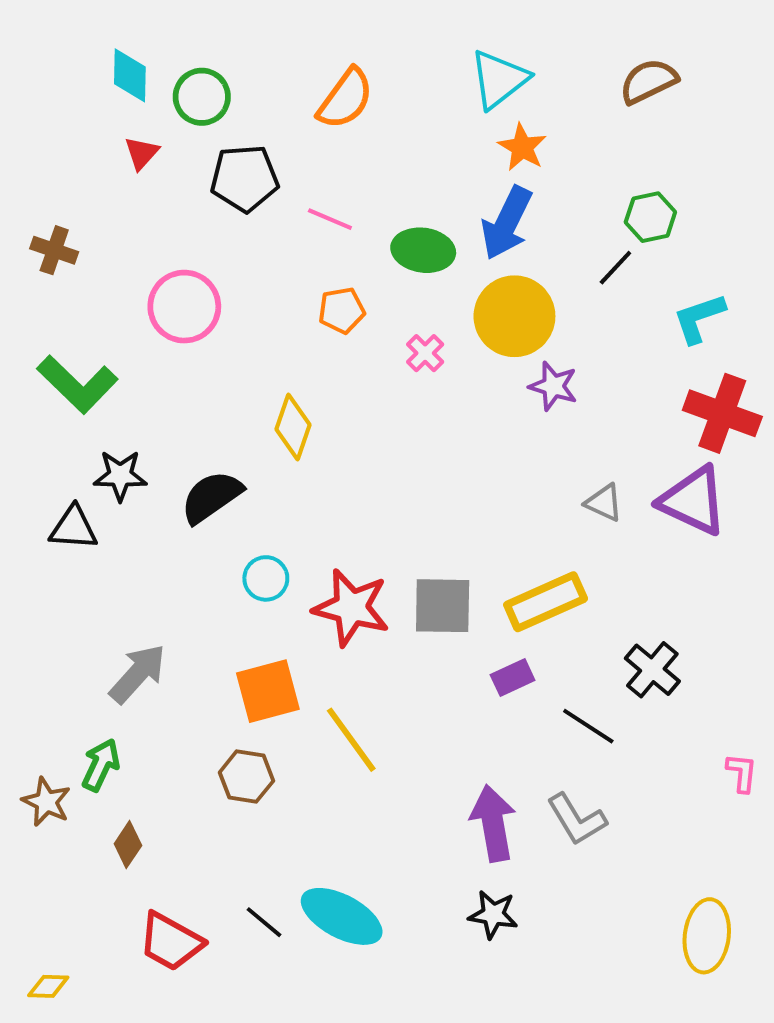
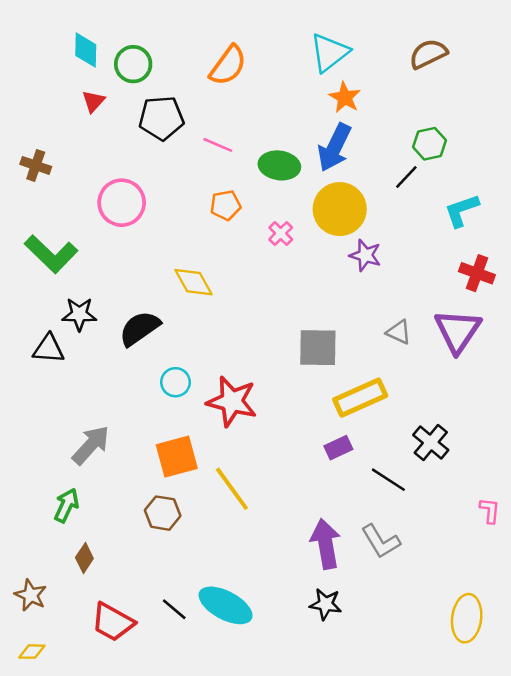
red cross: (722, 413) -> (477, 273), size x0.7
yellow diamond: (293, 427) -> (193, 282), turned -48
purple triangle: (693, 501) -> (458, 331), turned 39
gray square: (443, 606) -> (318, 348), moved
brown star: (46, 802) -> (31, 595), moved

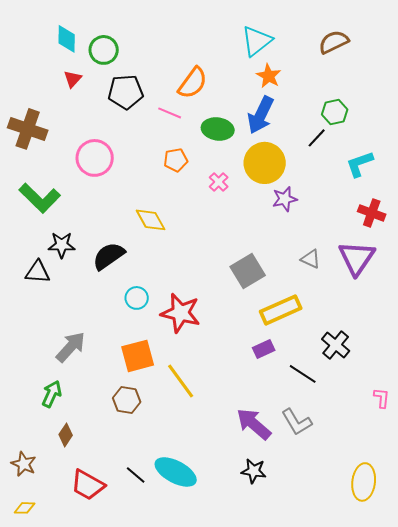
orange semicircle: (228, 65) -> (193, 83), moved
brown cross: (36, 165) -> (28, 129), size x1.6
purple star: (365, 255) -> (285, 199), turned -30
gray square: (318, 348) -> (248, 271), turned -32
purple arrow: (326, 544) -> (254, 424), turned -39

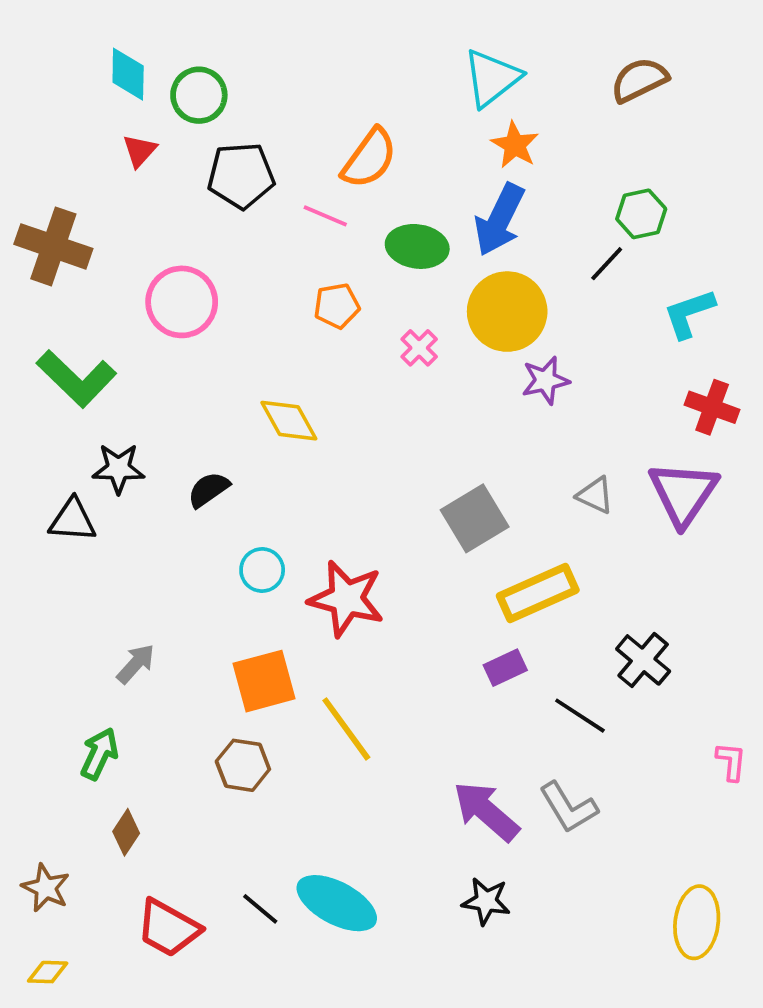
black semicircle: (109, 256) -> (208, 490), size x0.7
gray arrow: (71, 347) -> (136, 664), size x0.7

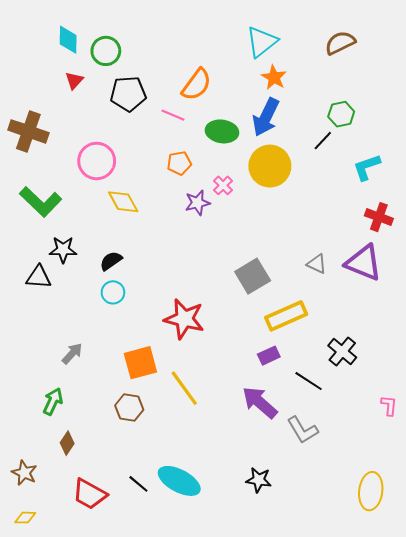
purple star: (545, 380) -> (198, 203), moved
yellow diamond: (289, 421) -> (123, 202), moved
purple triangle: (683, 493) -> (364, 263), turned -42
cyan circle: (262, 570) -> (113, 292), moved
purple arrow: (486, 811) -> (260, 402), moved

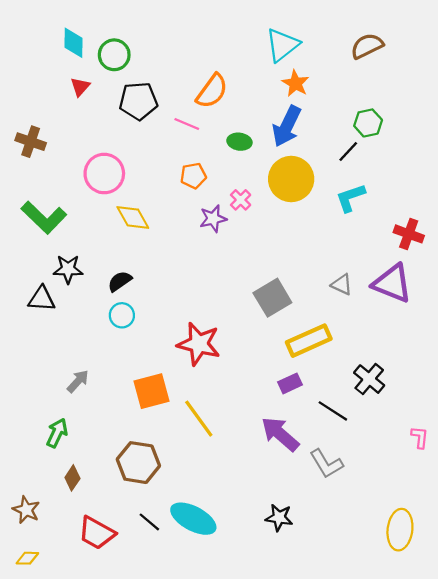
brown cross: (28, 131) -> (31, 142), size x0.7
green ellipse: (222, 131) -> (239, 142), size x0.7
cyan L-shape: (367, 167) -> (350, 198), moved
brown hexagon: (129, 408) -> (138, 463), moved, size x1.4

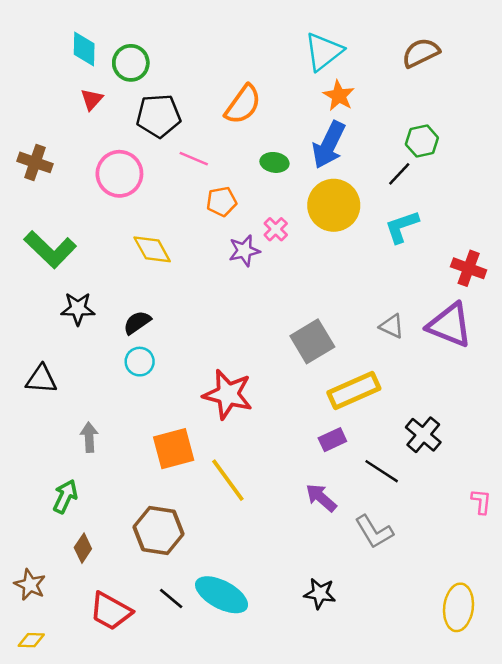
pink line: (187, 124) -> (194, 159), moved
pink circle: (104, 174) -> (119, 174), moved
black triangle: (42, 299) -> (41, 379), moved
gray arrow: (78, 381) -> (89, 437), turned -45
purple arrow: (280, 434) -> (321, 498), size x0.7

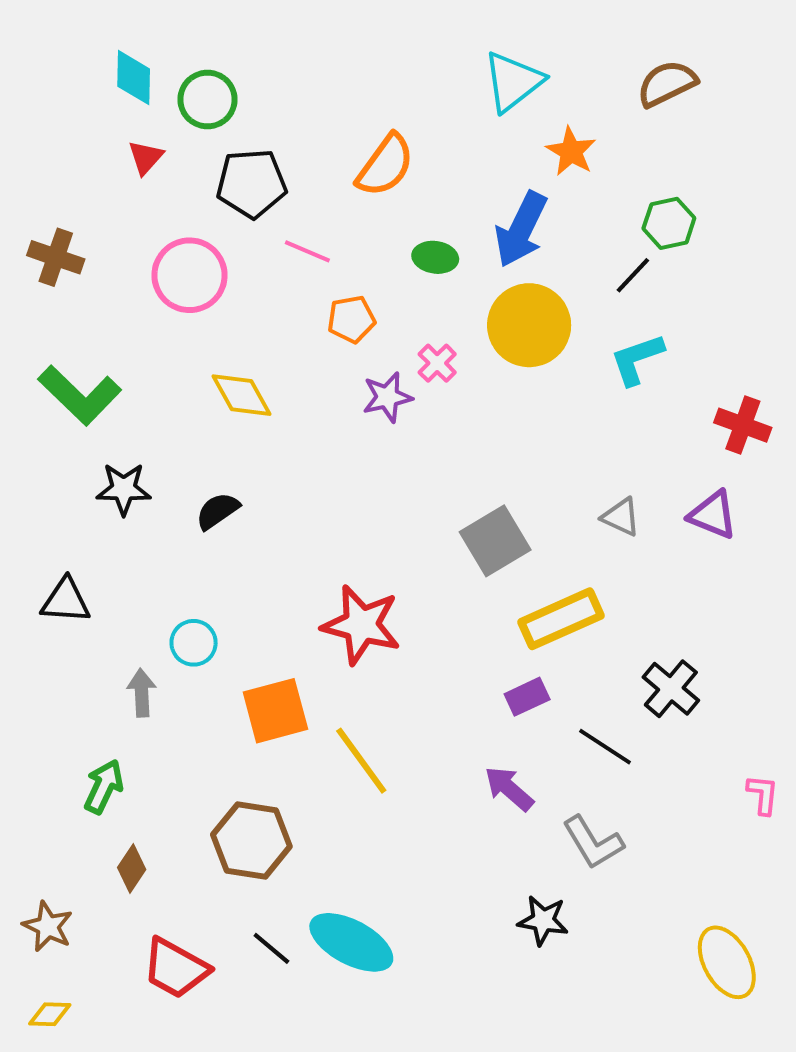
orange star: (339, 96) -> (571, 151), moved
purple triangle: (450, 325) -> (713, 515), size x0.7
cyan circle: (140, 362) -> (194, 643), moved
black star: (320, 593) -> (543, 920), moved
yellow ellipse: (458, 607) -> (727, 962), turned -36

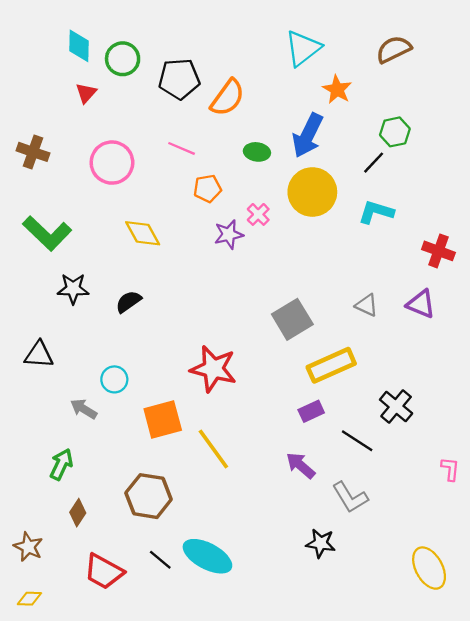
black pentagon: (251, 183) -> (179, 79), moved
cyan L-shape: (637, 359) -> (376, 212), turned 36
gray arrow: (142, 693) -> (84, 409), turned -56

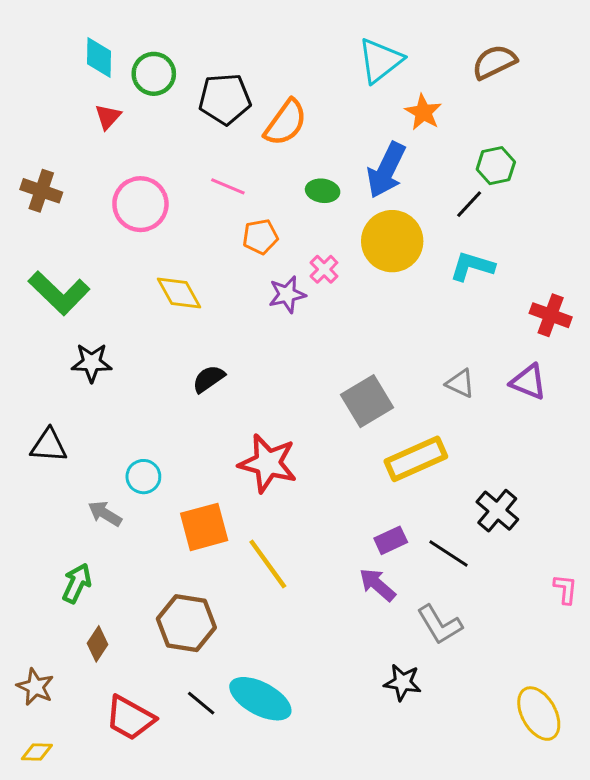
black semicircle: (128, 302) -> (209, 379), moved
purple rectangle: (311, 411) -> (391, 540), moved

